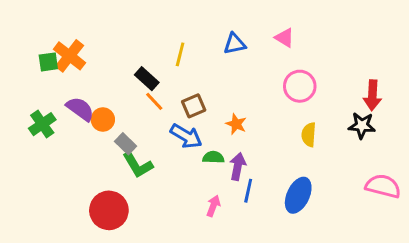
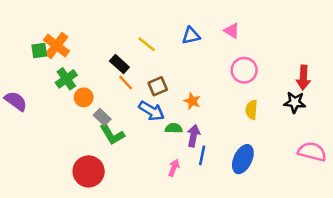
yellow line: (180, 54) -> (147, 44), turned -66
purple semicircle: (80, 109) -> (16, 101), moved
green cross: (42, 124) -> (66, 79), moved

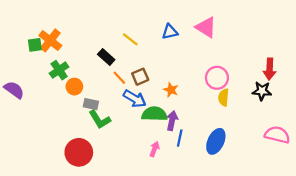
pink triangle: (232, 31) -> (206, 27), size x1.5
pink circle: (244, 70) -> (217, 78), moved
orange line: (126, 83) -> (119, 78), moved
gray rectangle: (102, 117) -> (91, 104), turned -32
green semicircle: (174, 128) -> (154, 114), size x1.6

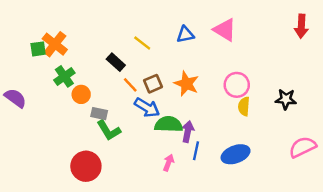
red arrow: (270, 69) -> (301, 26), moved
orange star: (171, 90) -> (186, 84), moved, size x1.5
pink semicircle: (277, 135) -> (303, 147), turned -40
blue ellipse: (216, 141) -> (236, 154), turned 45

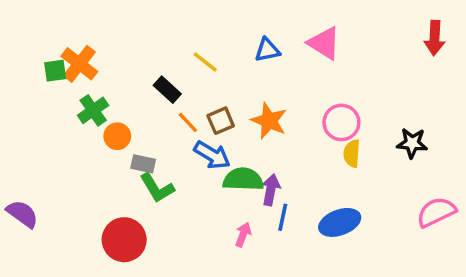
purple semicircle: (15, 98) -> (22, 214), moved

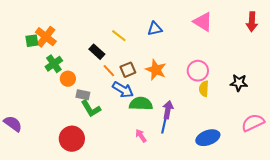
pink triangle: (324, 43) -> (203, 22), moved
purple arrow: (271, 190) -> (168, 110), moved
blue ellipse: (340, 222) -> (208, 138), moved
pink arrow: (243, 235) -> (141, 136), turned -56

